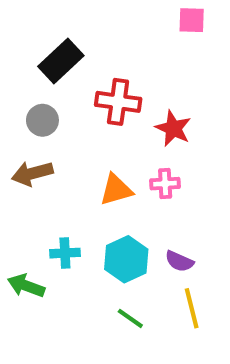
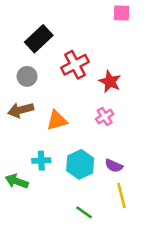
red cross: (118, 102) -> (75, 65), turned -36
pink cross: (165, 184) -> (105, 117), turned -30
orange triangle: (116, 190) -> (57, 120), moved
green line: (130, 318) -> (84, 212), moved

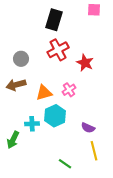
black rectangle: (39, 39) -> (54, 20), moved, turned -30
pink cross: (105, 117) -> (69, 90), moved
cyan hexagon: (80, 164) -> (55, 116), moved
green arrow: (17, 181) -> (13, 140), turned -84

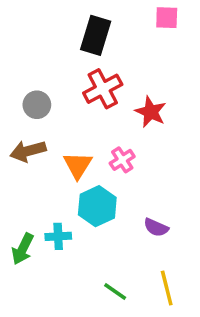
orange triangle: (44, 93) -> (78, 165), turned -42
cyan cross: (32, 124) -> (58, 236), moved
yellow line: (94, 151) -> (167, 288), moved

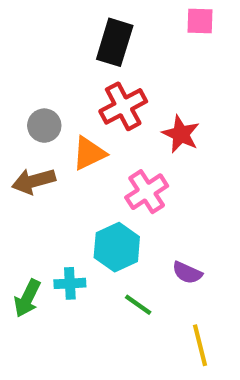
pink cross: (122, 160) -> (147, 192), size x1.4
orange triangle: (78, 165) -> (89, 153), moved, turned 32
green line: (115, 291) -> (138, 305), moved

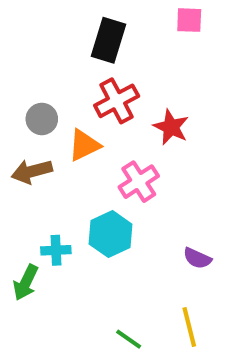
purple semicircle: (187, 273) -> (197, 258), moved
cyan cross: (70, 283) -> (56, 250), moved
green line: (138, 305) -> (129, 339), moved

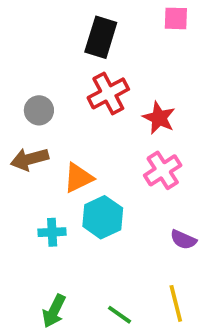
orange triangle: (84, 145) -> (78, 178), moved
pink cross: (139, 182) -> (163, 170), moved
green arrow: (26, 283) -> (54, 311), moved

